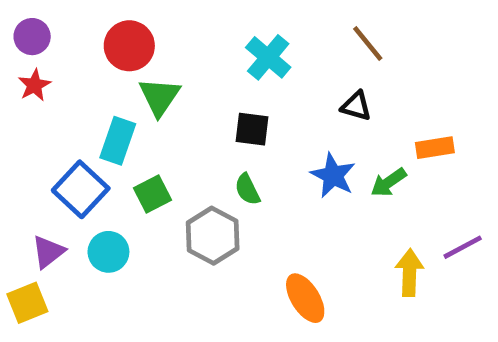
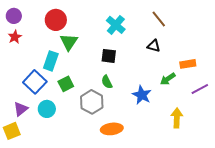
blue star: (333, 175) -> (142, 95), moved
purple line: (463, 247) -> (200, 89), moved
orange ellipse: (305, 298) -> (112, 129), moved, turned -65

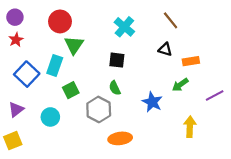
orange rectangle: (188, 64) -> (191, 61), moved
blue square: (35, 82) -> (27, 74), moved
purple triangle: (21, 109) -> (16, 109), moved

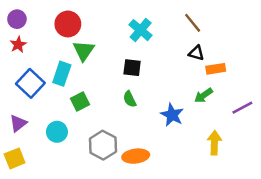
black triangle: (165, 49) -> (196, 53), moved
gray hexagon: (99, 109) -> (103, 145), moved

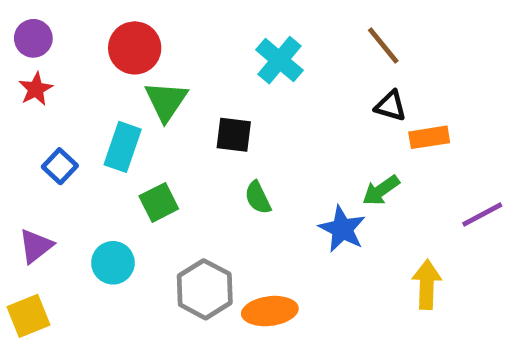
black square: (132, 68) -> (234, 135), moved
blue square: (30, 83) -> (60, 166), size x0.6
green arrow: (204, 95) -> (381, 190), moved

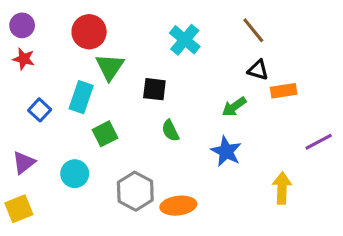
red star: (36, 89) -> (24, 59), turned -30
green arrow: (381, 190) -> (234, 107), moved

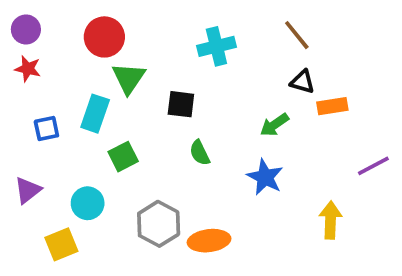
cyan cross: (185, 40) -> (216, 46), turned 36
blue square: (40, 110) -> (46, 129), turned 35
yellow square: (19, 209) -> (61, 244), moved

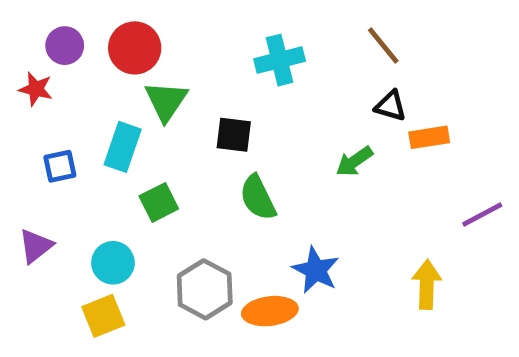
purple circle: (26, 29) -> (65, 46), moved
green semicircle: (200, 153) -> (258, 198), size x1.4
blue star: (265, 177) -> (316, 270), moved
yellow square: (61, 244) -> (103, 316), moved

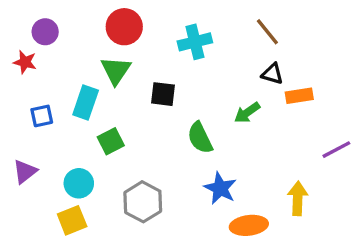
red circle: (135, 48) -> (124, 27), moved
green semicircle: (258, 198) -> (200, 138), moved
orange ellipse: (270, 311) -> (249, 225), moved

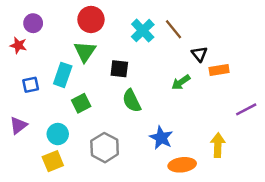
brown line: (267, 32) -> (173, 29), moved
cyan cross: (195, 42) -> (143, 31), turned -30
black triangle: (272, 74) -> (199, 54), turned 35
green semicircle: (200, 138) -> (132, 101), moved

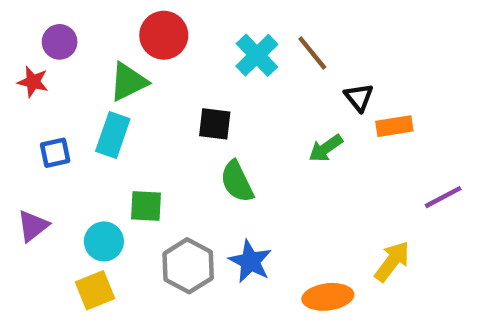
green triangle: (85, 51) -> (128, 82), moved, turned 30
green square: (81, 103) -> (146, 206), moved, turned 30
blue star: (161, 138) -> (250, 261), moved
yellow arrow: (218, 145) -> (392, 261), turned 35

